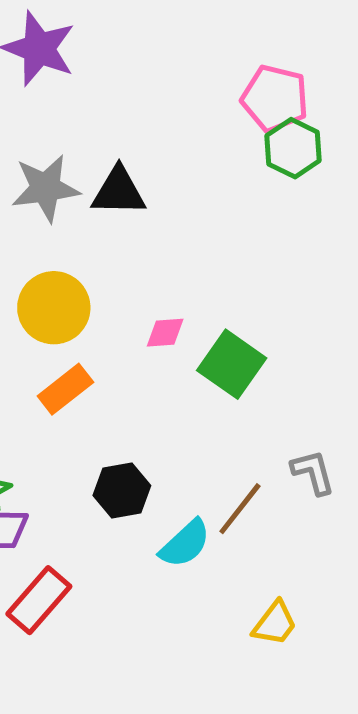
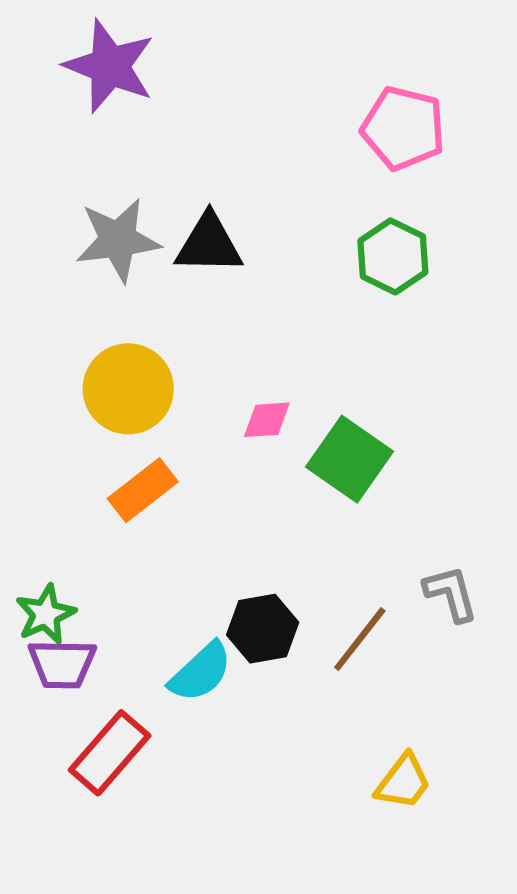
green hexagon: (293, 148) -> (393, 256), moved
black hexagon: (122, 490) -> (263, 629), moved
cyan semicircle: (185, 544) -> (201, 672), moved

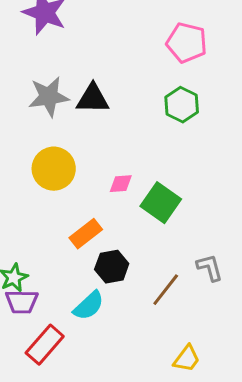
orange rectangle: (143, 490) -> (86, 234), moved
black hexagon: (263, 629) -> (112, 267), moved

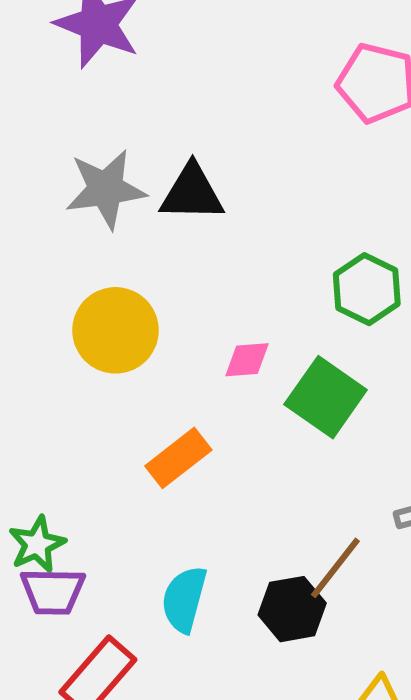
green hexagon: (182, 105) -> (367, 289), moved
black hexagon: (112, 267) -> (292, 609), moved
cyan semicircle: (89, 306) -> (184, 599), turned 148

